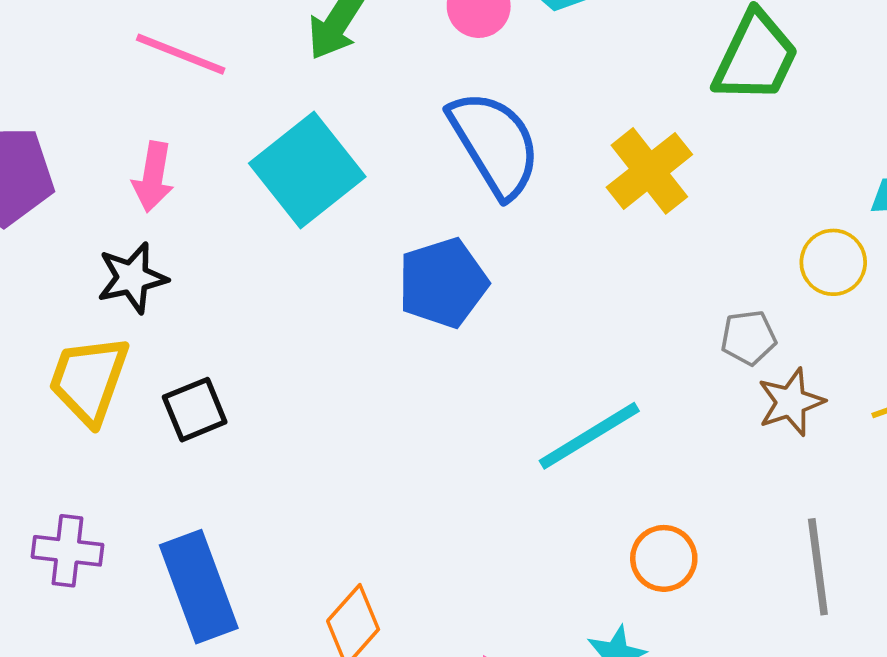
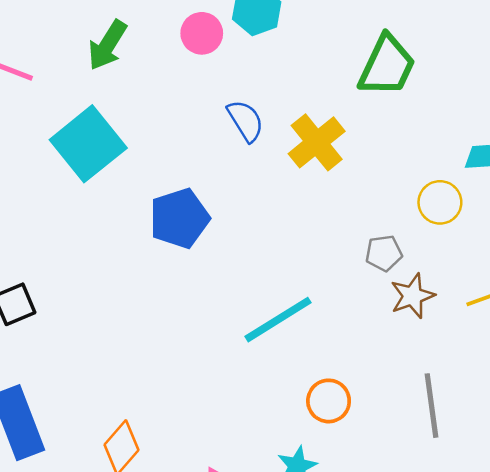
blue semicircle: (495, 144) -> (245, 121), moved, size x0.6

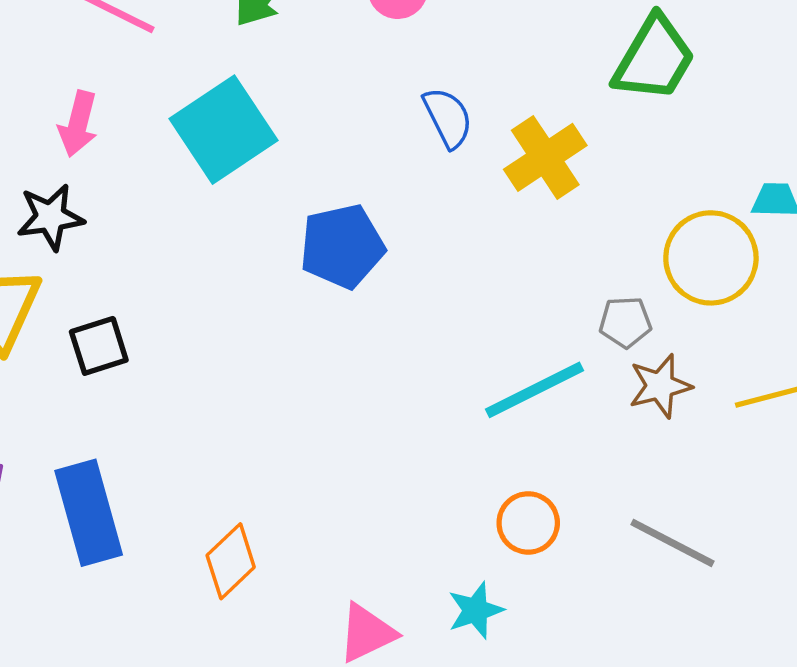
yellow circle: (440, 202) -> (711, 258), size x1.5
cyan line: (278, 320) -> (535, 390), moved
gray line: (432, 406) -> (673, 543), turned -60

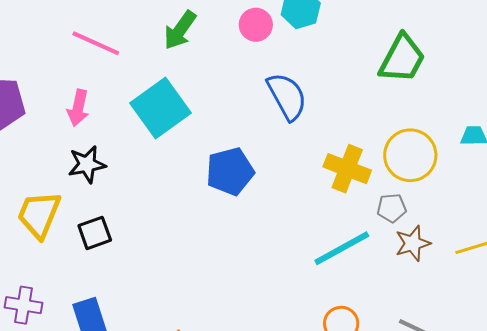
blue semicircle: (448, 118) -> (287, 96), size x1.4
yellow cross: (545, 157) -> (347, 169), moved, turned -33
black star: (50, 217) -> (87, 164), moved
yellow circle: (711, 258) -> (410, 155), moved

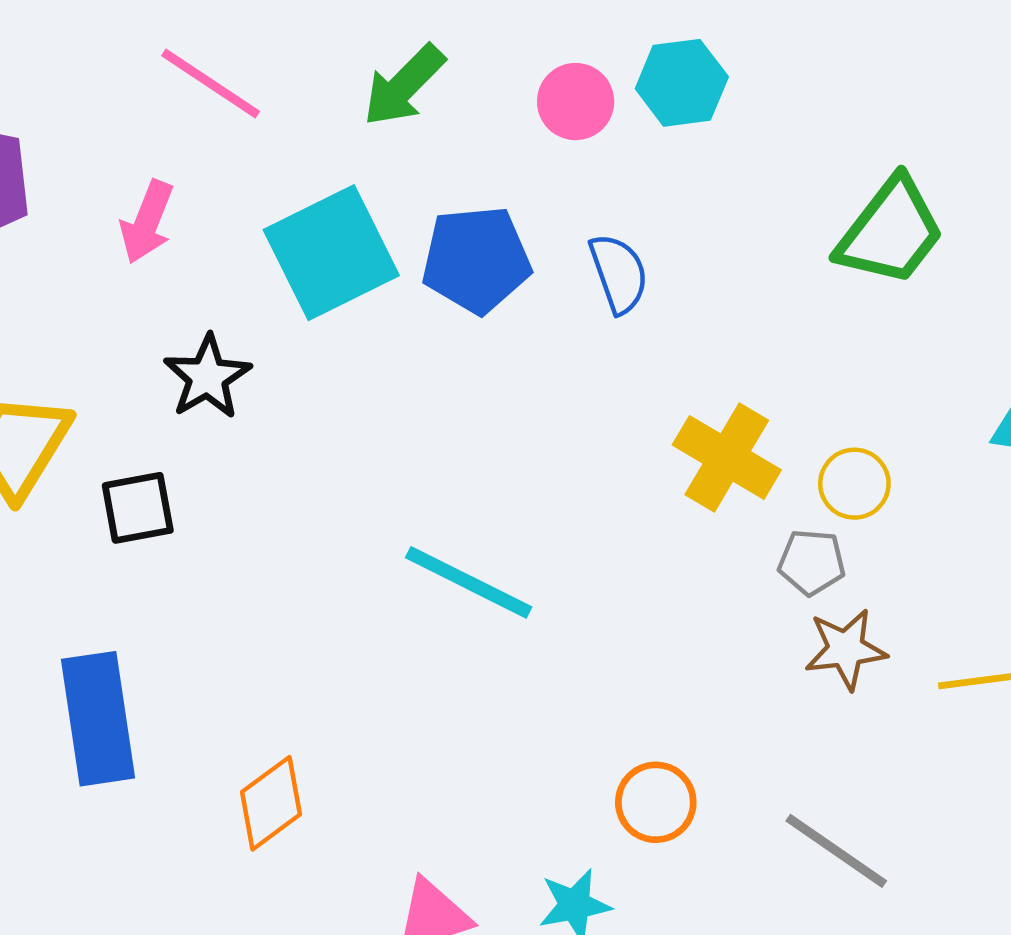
blue semicircle: (287, 96) -> (619, 273), size x0.7
yellow circle: (410, 155) -> (854, 484), moved, size x0.6
black star: (87, 164) -> (207, 377), moved, turned -30
blue pentagon: (230, 171) -> (476, 260), moved
cyan line: (342, 248) -> (469, 582), moved, turned 46

